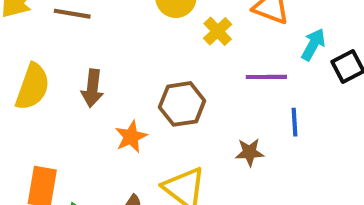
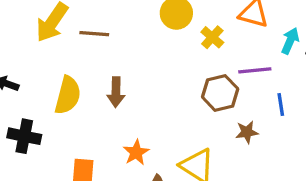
brown hexagon: (182, 104) -> (220, 93), moved
orange star: (131, 137) -> (136, 152), moved

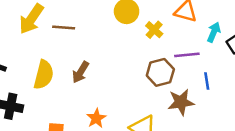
brown arrow: (116, 92) -> (81, 72), turned 30
brown star: (247, 132) -> (181, 102), size x1.5

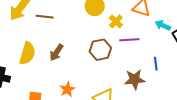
cyan arrow: (214, 32) -> (163, 25), turned -91
purple line: (187, 55) -> (129, 40), moved
brown hexagon: (160, 72) -> (100, 50), moved

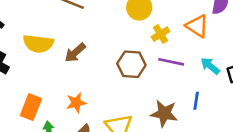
cyan arrow: (163, 25) -> (210, 66), moved
yellow semicircle: (27, 53) -> (38, 44), turned 65

